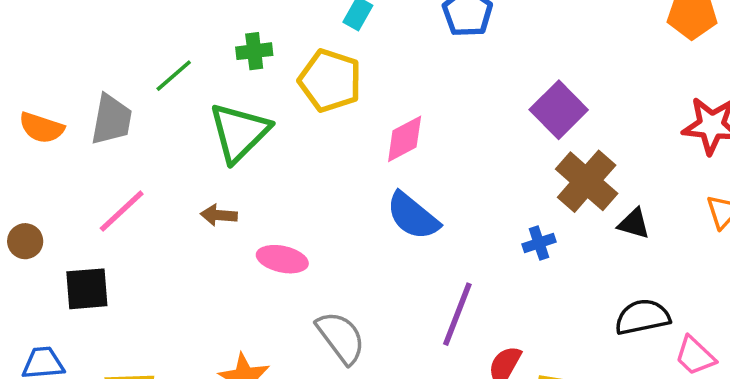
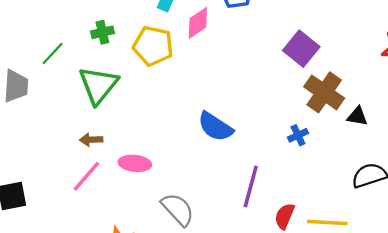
pink diamond: (405, 139) -> (198, 23), moved
pink line: (122, 211) -> (86, 176), moved

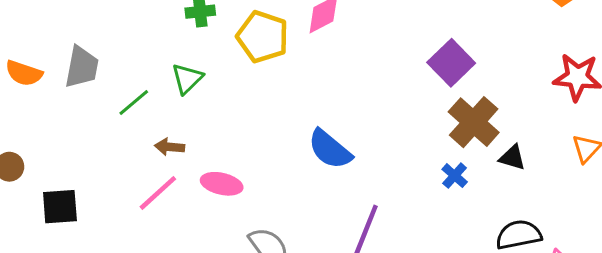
green line: (53, 54) -> (134, 102), moved
green triangle: (98, 85) -> (187, 79), size x0.6
blue cross: (298, 135) -> (455, 176), moved, turned -30

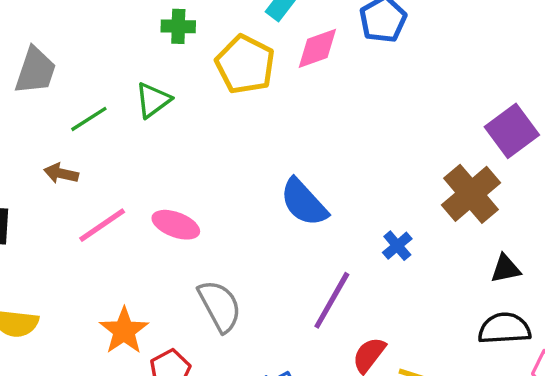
purple square: (451, 63) -> (512, 131), moved
brown arrow: (170, 147) -> (61, 173), moved
black triangle: (512, 158) -> (506, 269), moved, turned -36
blue cross: (455, 176) -> (397, 246), moved

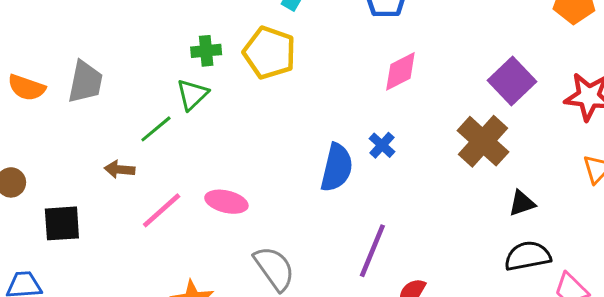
green cross: (178, 26) -> (206, 51), moved
pink diamond: (317, 48) -> (400, 71), moved
green line: (89, 119) -> (156, 129), moved
blue semicircle: (304, 202) -> (337, 168), turned -117
blue cross: (397, 246) -> (382, 145), moved

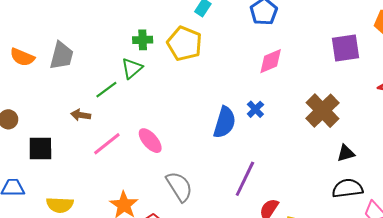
purple square: (512, 81) -> (346, 48), moved, turned 32
pink ellipse: (226, 202) -> (150, 141), turned 32

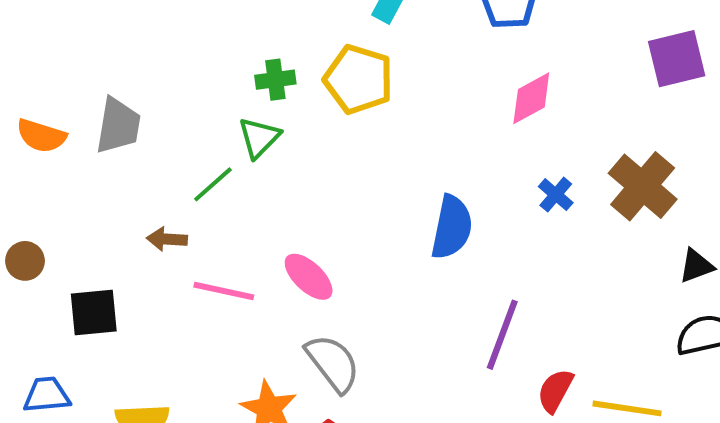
blue cross: (255, 109) -> (556, 195), moved
pink line: (107, 144) -> (224, 291), turned 56
gray semicircle: (179, 187) -> (333, 363), moved

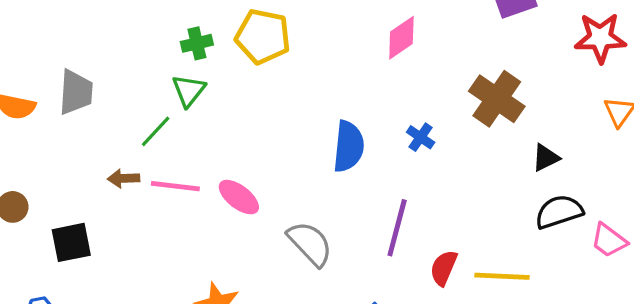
blue cross: (556, 195) -> (421, 137), moved
pink line: (224, 291) -> (175, 186), moved
gray semicircle: (333, 363) -> (310, 244), moved

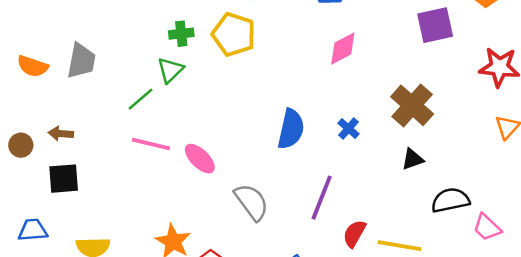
black triangle: (546, 158) -> (413, 159), moved
brown arrow: (124, 178) -> (61, 134), moved

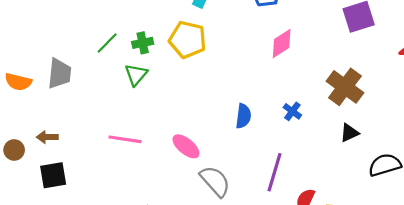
green line: (141, 99) -> (107, 43), moved
blue semicircle: (291, 129) -> (243, 116), size x0.7
pink ellipse: (200, 159) -> (186, 146), moved

